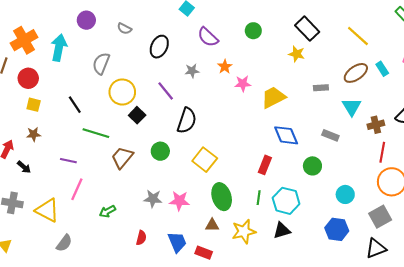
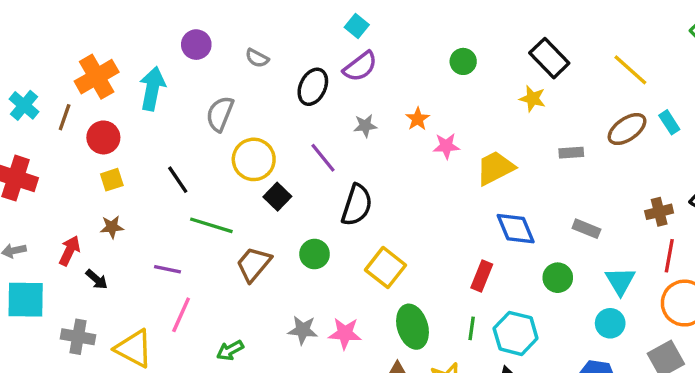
purple semicircle: (208, 37) -> (360, 67), moved, turned -80
yellow square: (34, 105) -> (112, 180), turned -32
cyan triangle: (352, 107) -> (620, 281), moved

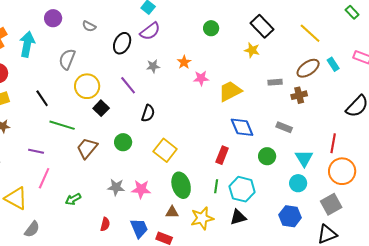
black semicircle: (357, 205) -> (148, 113), size x0.7
brown cross: (659, 212) -> (299, 95), moved

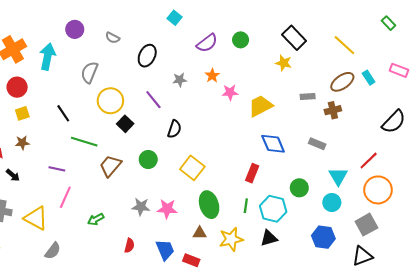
purple semicircle: (150, 31) -> (207, 43), moved
red line: (333, 143) -> (369, 161), turned 36
green circle: (267, 156) -> (299, 188), moved

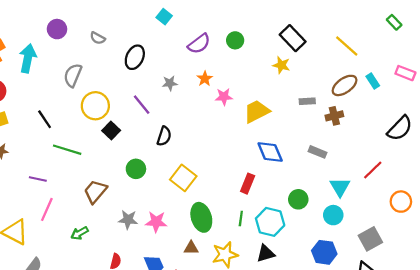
brown trapezoid: (110, 166) -> (95, 191), moved
orange circle: (378, 190) -> (401, 202), moved, size x0.7

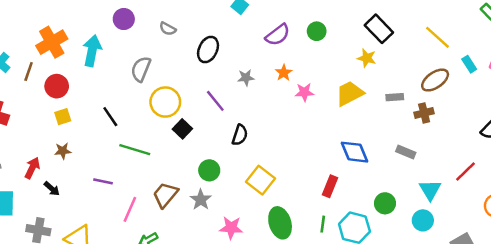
cyan rectangle: (373, 81) -> (469, 64), moved
yellow trapezoid: (257, 111) -> (350, 93), moved
pink line: (47, 209) -> (130, 209), moved
gray star: (128, 220) -> (201, 200), moved, turned 30

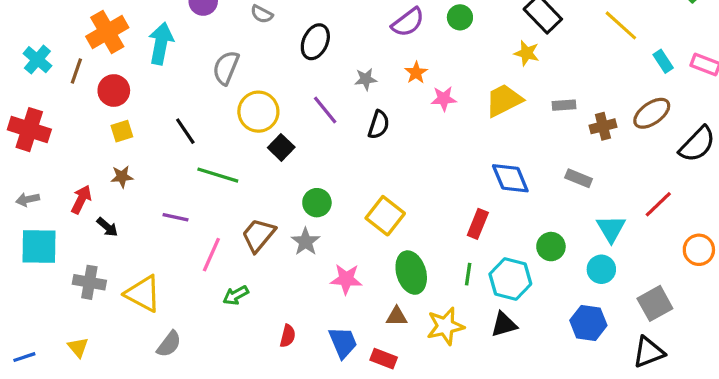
brown ellipse: (435, 80) -> (652, 113), moved
black semicircle: (240, 135) -> (379, 125), moved

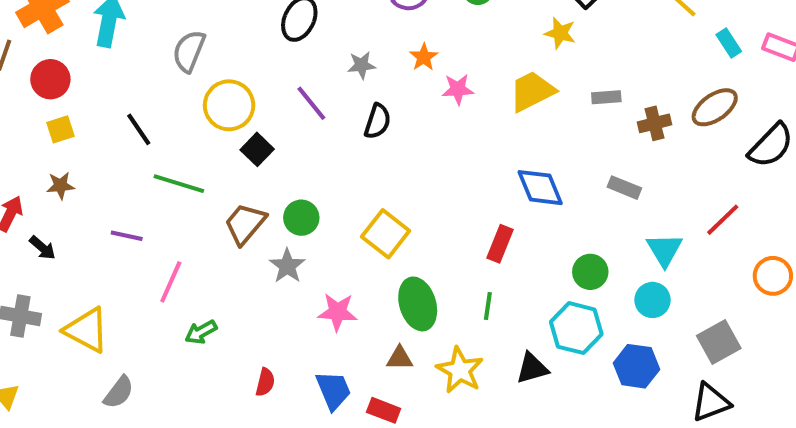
brown trapezoid: (258, 235) -> (245, 224), moved
cyan hexagon: (510, 279) -> (576, 328), moved
yellow star: (445, 326) -> (460, 370), turned -30

